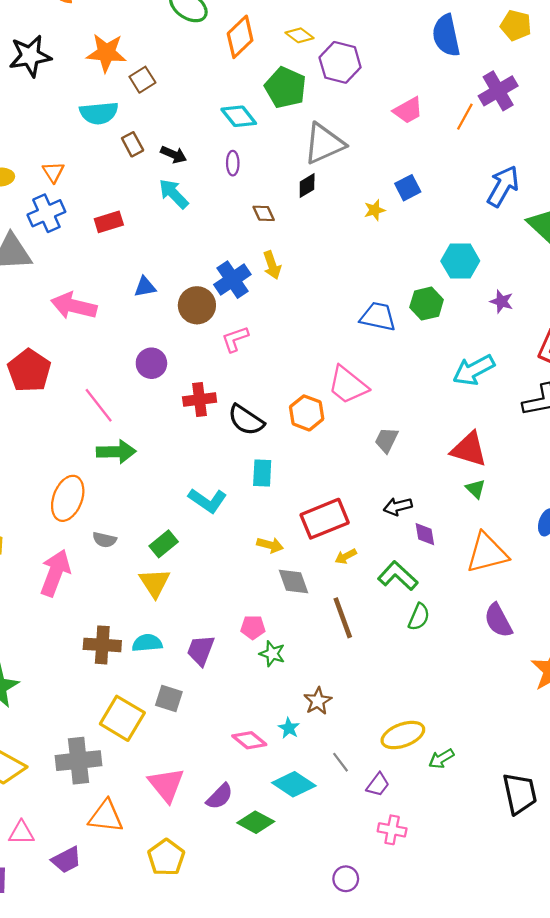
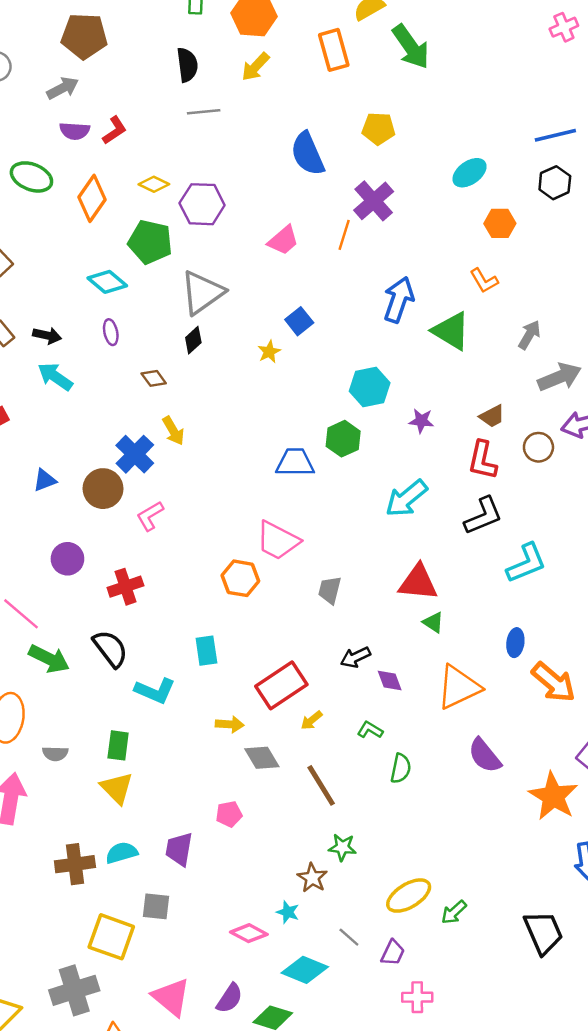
black semicircle: (246, 420) -> (110, 649), moved, turned -150
green arrow: (116, 452) -> (49, 659), turned 39
green rectangle: (164, 544) -> (118, 745), turned -32
green L-shape: (398, 576) -> (370, 730), size x0.6
green star: (272, 654) -> (342, 847), moved

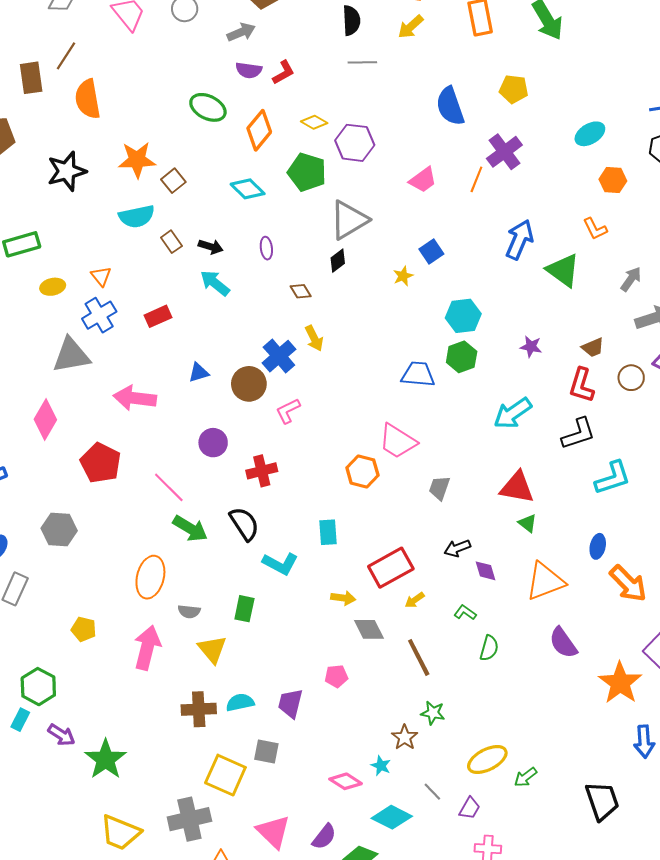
cyan diamond: (107, 282) -> (248, 189), moved
cyan hexagon: (370, 387) -> (463, 316), moved
yellow triangle: (117, 788) -> (212, 649), moved

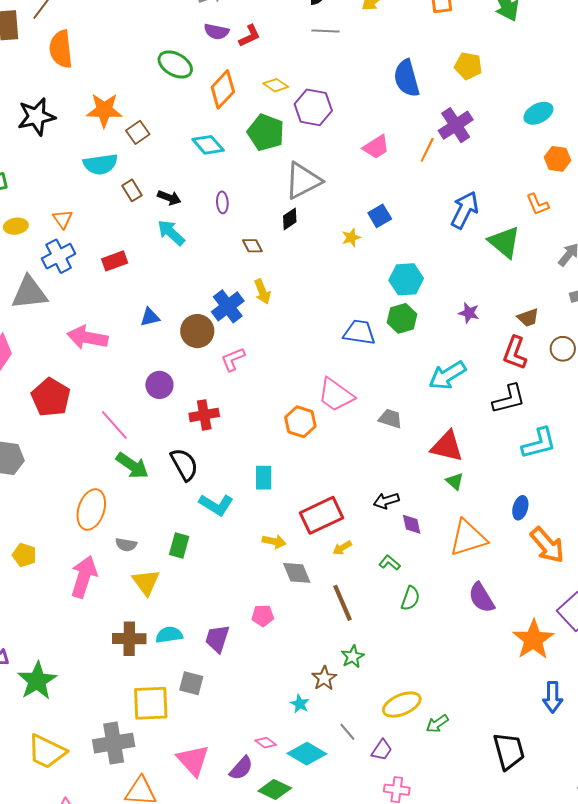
gray trapezoid: (439, 488) -> (390, 419), moved, turned 85
green star: (433, 713) -> (353, 657), turned 30
yellow square: (225, 775) -> (151, 703), turned -30
pink diamond: (346, 781) -> (266, 743), moved, size x0.7

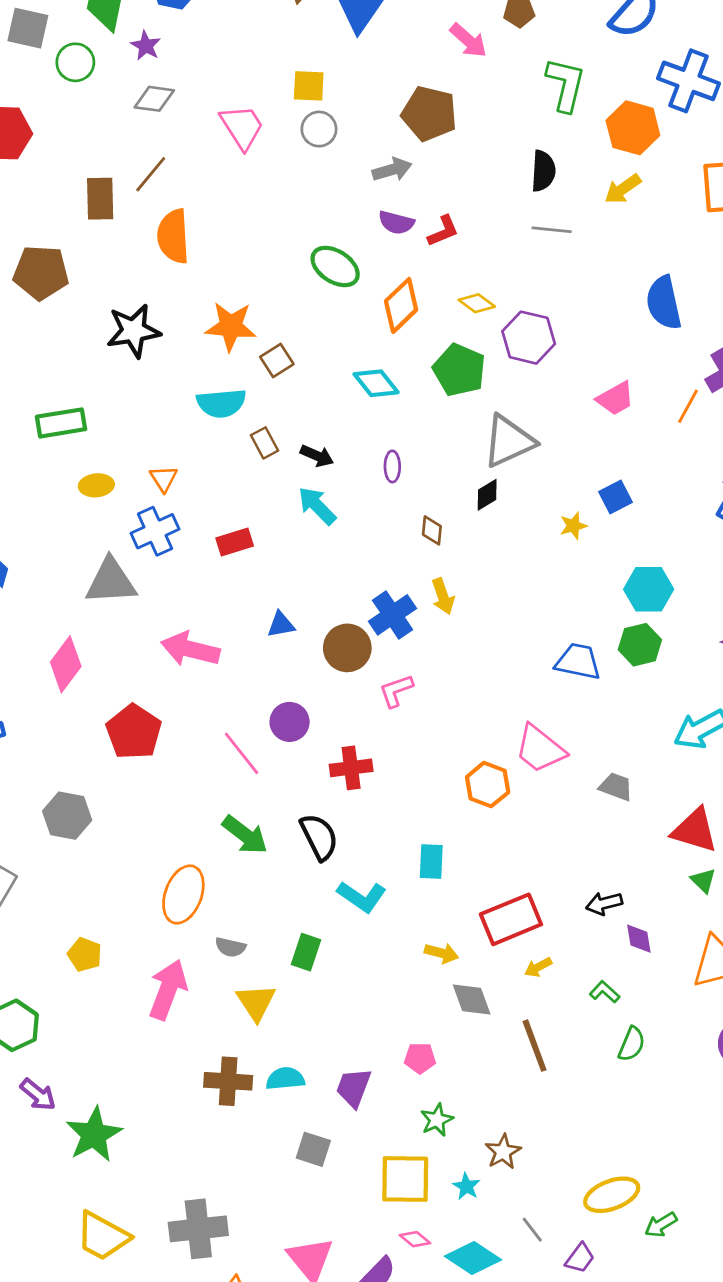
brown diamond: (252, 246) -> (432, 530), turned 30
pink line: (114, 425) -> (242, 753), moved
green star: (353, 657) -> (437, 1120), moved
yellow square: (151, 703) -> (405, 1179), moved

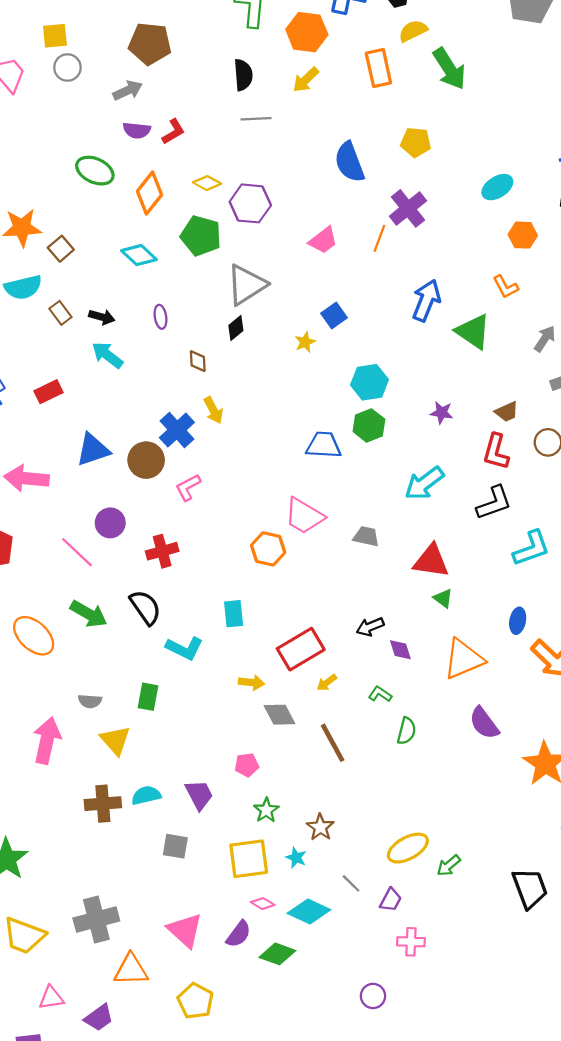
blue triangle: (281, 625) -> (93, 450), size x1.6
orange ellipse: (183, 894) -> (34, 636), moved, turned -60
purple trapezoid: (354, 1088) -> (199, 795), turned 140

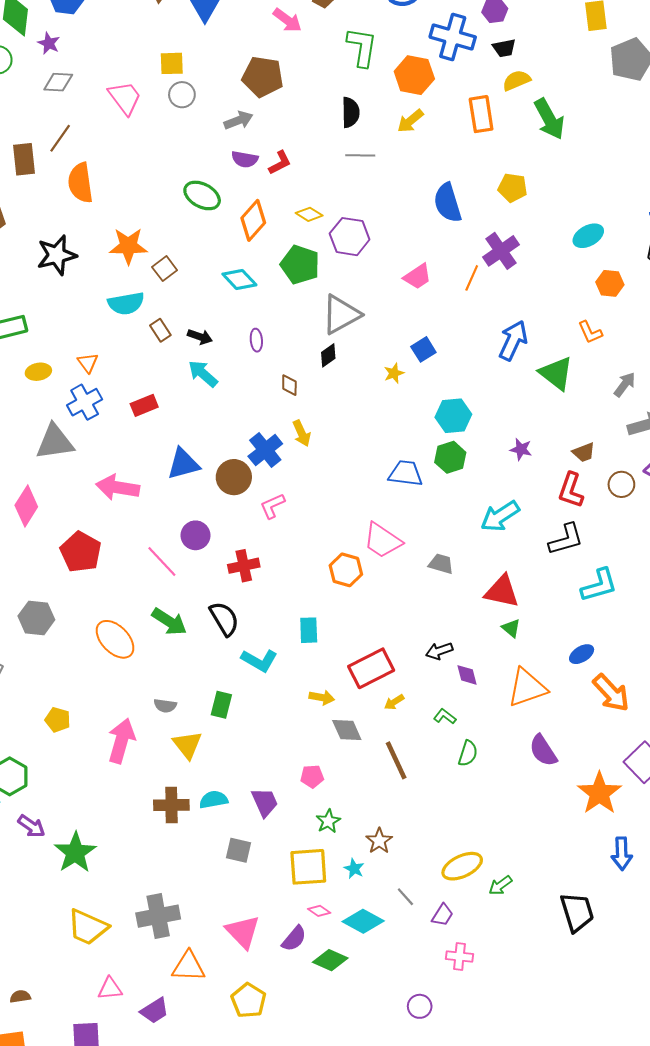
blue ellipse: (518, 621) -> (582, 654), turned 45

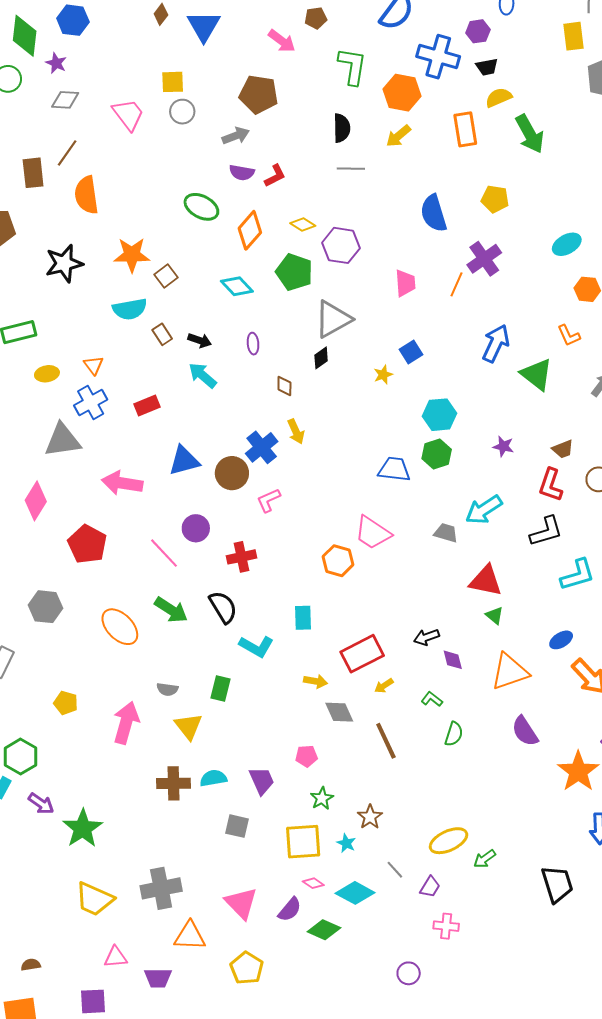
pink trapezoid: (417, 277) -> (405, 283), turned -60
gray trapezoid: (441, 564) -> (446, 533), moved
purple trapezoid: (155, 1011) -> (158, 978), turned 32

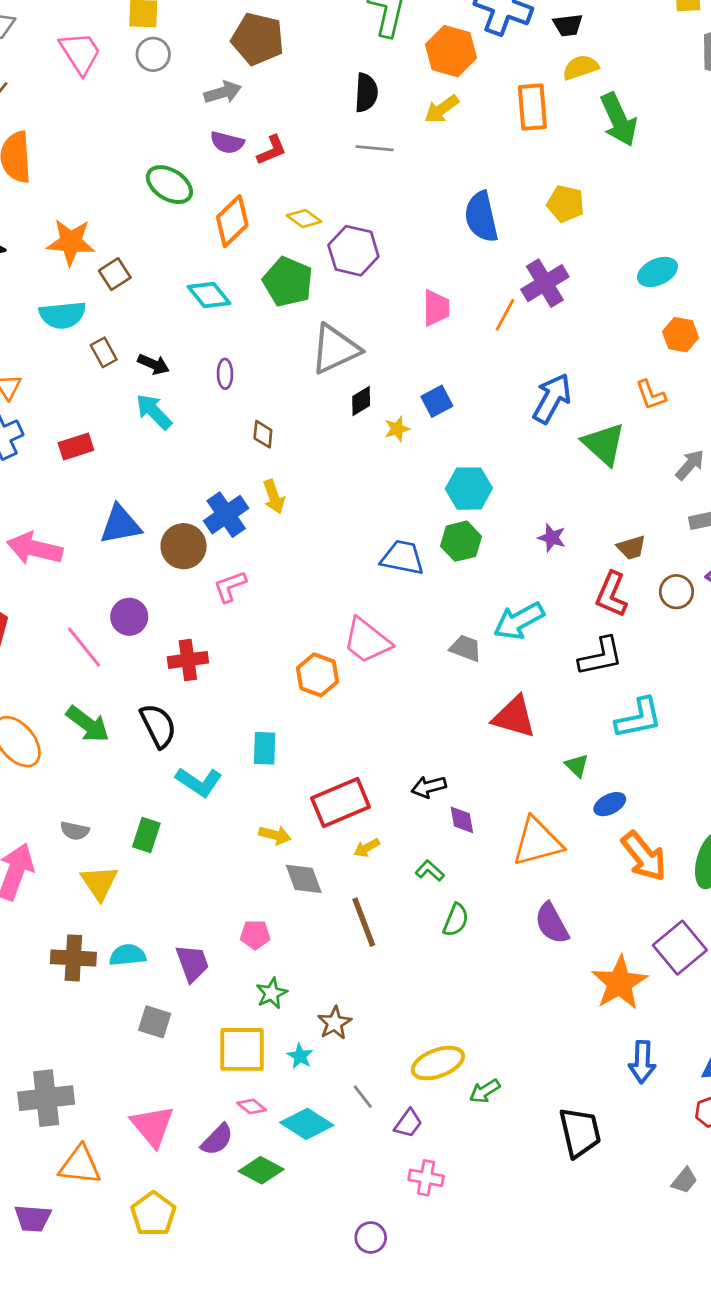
black diamond: (321, 358) -> (361, 401), moved
green triangle: (495, 615) -> (577, 766), moved

